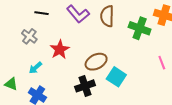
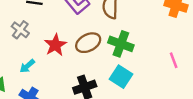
green cross: (140, 28) -> (121, 44), moved
brown ellipse: (96, 62) -> (88, 43), moved

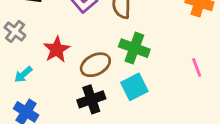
brown ellipse: (88, 43) -> (95, 65), moved
cyan square: (121, 77) -> (134, 87), turned 30

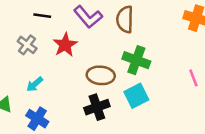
red star: (57, 49) -> (65, 45), moved
brown ellipse: (95, 65) -> (101, 75), turned 32

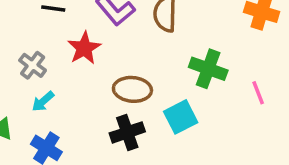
gray cross: (27, 45) -> (33, 65), moved
green cross: (136, 60) -> (208, 69), moved

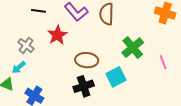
green cross: (208, 69) -> (133, 48), turned 30
cyan arrow: (43, 101) -> (19, 67), moved

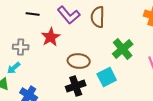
gray cross: (26, 45) -> (21, 47), turned -35

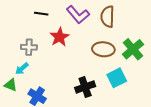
brown ellipse: (79, 61) -> (103, 49), moved

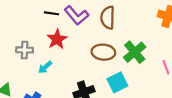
black line: (41, 14) -> (52, 13), moved
cyan arrow: (22, 69) -> (45, 67), moved

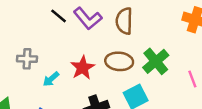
black line: (52, 13) -> (59, 16), turned 32
red star: (57, 39) -> (83, 68), moved

